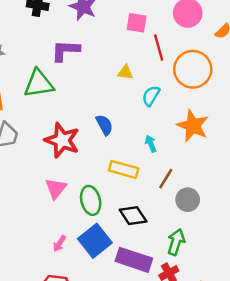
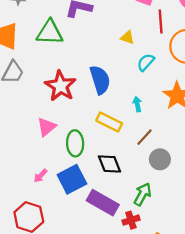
blue semicircle: (104, 125) -> (100, 80), size x1.5

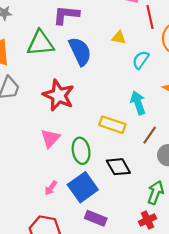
blue semicircle: (100, 80) -> (80, 51), moved
cyan arrow: (137, 104) -> (138, 103), size x1.5
purple rectangle: (103, 203) -> (96, 218), moved, size x0.7

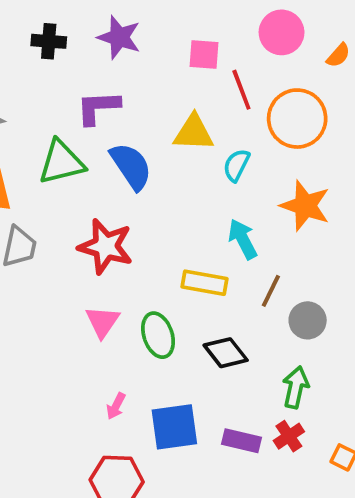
yellow triangle: (119, 38) -> (194, 133), size x1.6
blue square: (83, 187) -> (174, 427), moved, turned 36
purple rectangle: (96, 218) -> (242, 441), moved

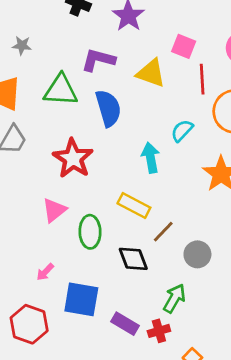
yellow triangle: (194, 133) -> (151, 73), moved
cyan arrow: (243, 239) -> (151, 158), moved
brown line: (271, 291) -> (163, 232), moved

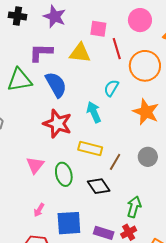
red star: (73, 158) -> (57, 124), moved
gray circle: (197, 254) -> (148, 157), moved

